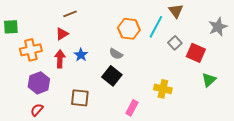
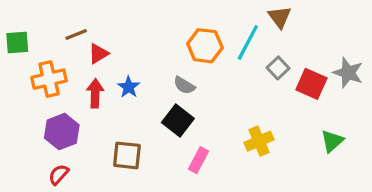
brown line: (70, 14) -> (76, 35), moved
gray star: (218, 27) -> (348, 73), moved, turned -30
green triangle: (209, 80) -> (332, 141), moved
yellow cross: (163, 89) -> (259, 141), turned -36
pink rectangle: (132, 108) -> (199, 160), moved

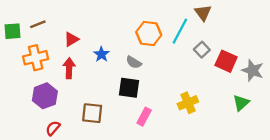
brown line: (76, 35) -> (38, 24), moved
gray star: (348, 73) -> (253, 70), moved
blue star: (129, 87) -> (101, 54), moved
black square: (178, 120) -> (129, 88), turned -30
red semicircle: (59, 174) -> (53, 128), moved

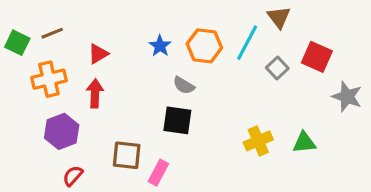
green square: (13, 31) -> (17, 43), turned 30
blue star: (101, 54) -> (160, 46), moved
red square: (226, 61) -> (317, 57), moved
green triangle: (241, 103) -> (304, 143), moved, turned 36
pink rectangle: (144, 117) -> (158, 173), moved

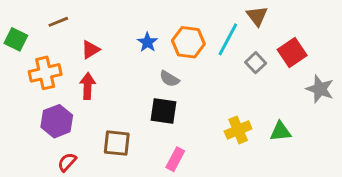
brown line: (52, 33) -> (58, 22), moved
red square: (317, 57) -> (292, 52), turned 32
pink rectangle: (158, 173) -> (175, 159), moved

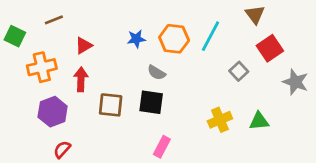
brown triangle: (257, 16) -> (255, 15), moved
blue star: (147, 42) -> (136, 39), turned 30
gray square: (256, 63) -> (239, 71), moved
brown square: (117, 143) -> (111, 105), moved

